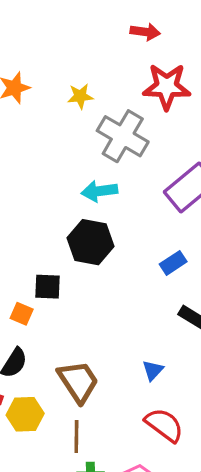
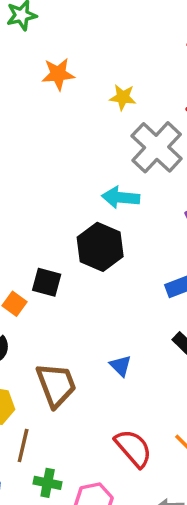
blue triangle: (153, 370) -> (121, 366), moved, turned -40
brown line: (76, 436) -> (23, 445), moved

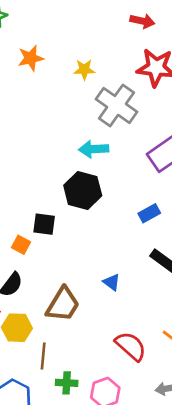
brown trapezoid: (56, 385) -> (63, 304), turned 60

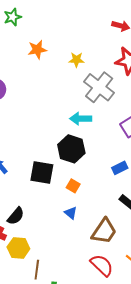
black square: (44, 224) -> (42, 172), size x1.4
orange square: (21, 245) -> (73, 186), moved
blue triangle: (112, 282) -> (71, 213), moved
brown trapezoid: (63, 304) -> (104, 231), moved

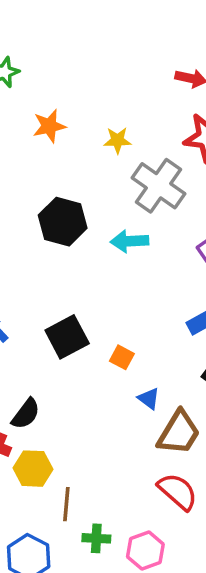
black hexagon: (71, 149) -> (63, 222), moved
black square: (42, 172) -> (67, 337), turned -35
blue triangle: (71, 213) -> (149, 399), moved

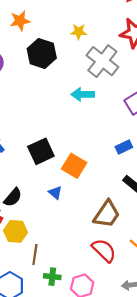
orange star: (49, 126) -> (20, 21), moved
black hexagon: (63, 222) -> (42, 53), moved
orange square: (122, 357) -> (74, 166), size x1.6
blue triangle: (149, 399) -> (55, 193), moved

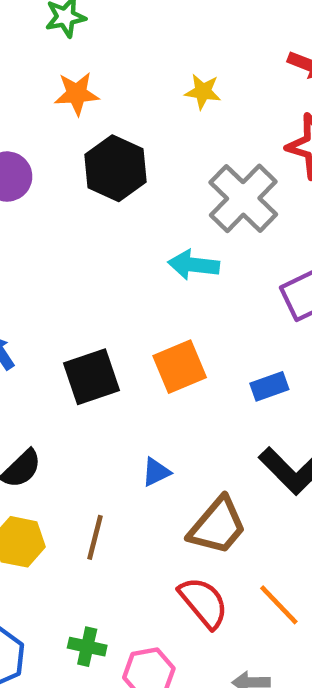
yellow star: (79, 32) -> (203, 92), moved
orange square: (74, 166) -> (180, 367), moved, turned 30
blue triangle: (55, 193) -> (156, 472), moved, turned 48
brown line: (35, 255) -> (95, 537), moved

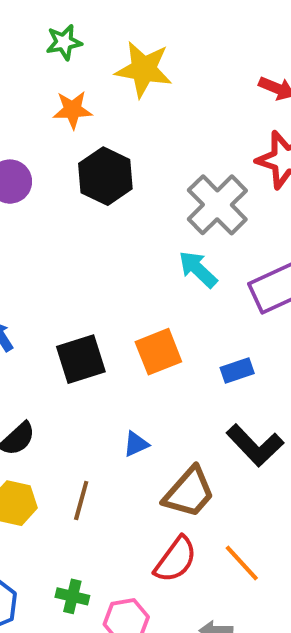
yellow star: (203, 92) -> (144, 69), moved, size x1.8
cyan arrow: (194, 265) -> (198, 269), moved, turned 36
red semicircle: (204, 602) -> (176, 560), turned 75

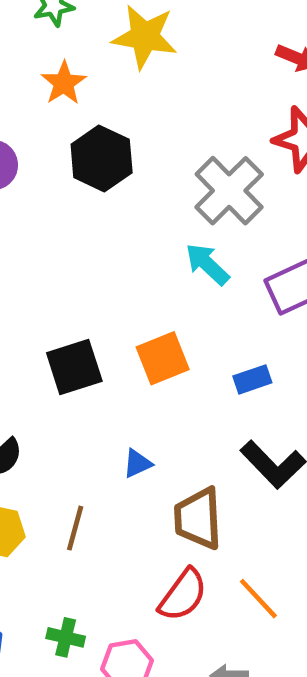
orange star: (72, 110) -> (64, 83), turned -30
brown trapezoid: (189, 492) -> (198, 518), turned 136

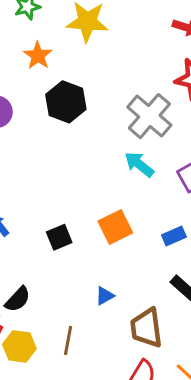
black square: (74, 367) -> (59, 237), size x0.7

